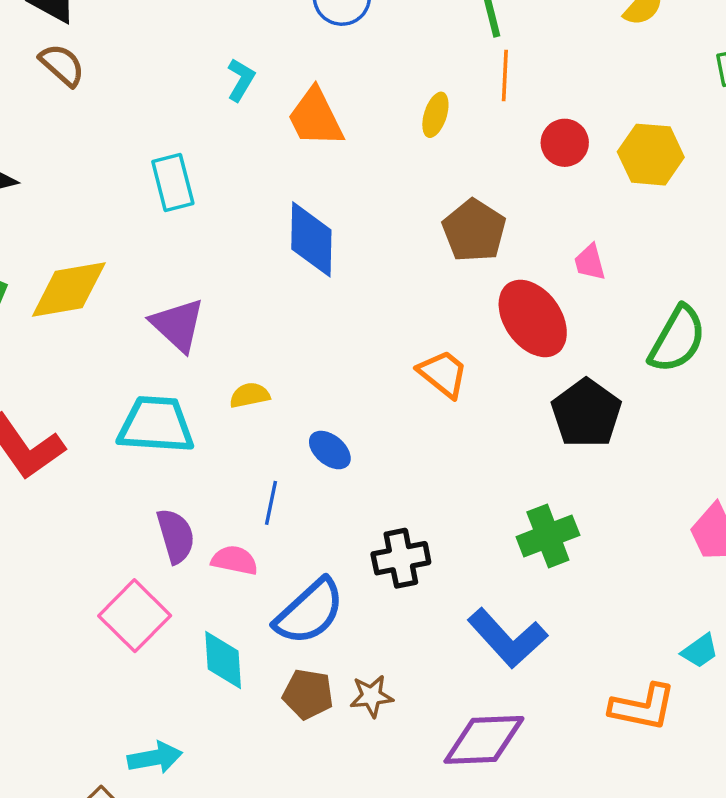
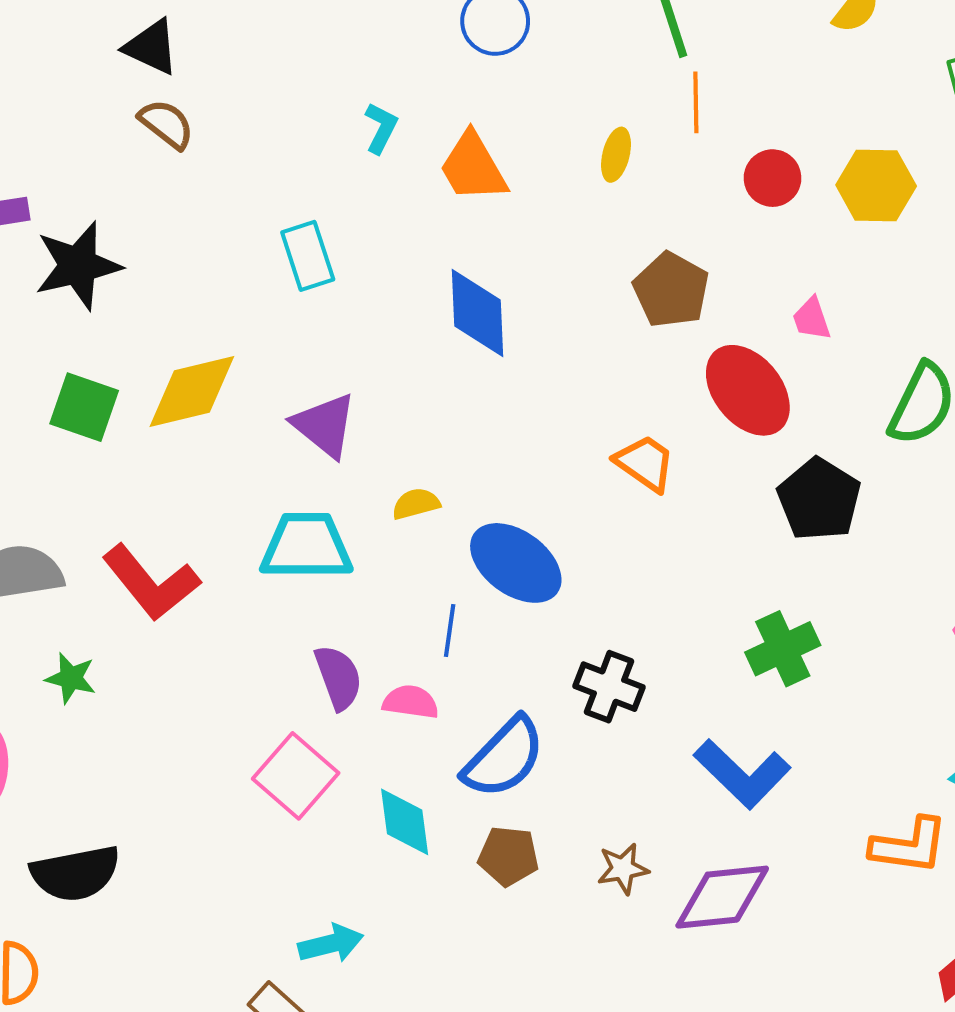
blue ellipse: (330, 450) -> (516, 563), size x1.8
black cross: (401, 558) -> (609, 687), turned 36
brown star: (371, 696) -> (623, 869), moved

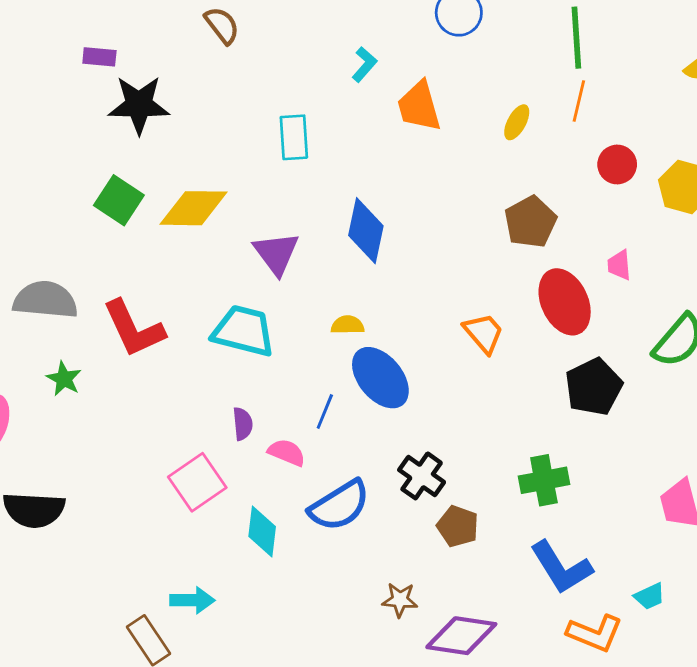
blue diamond: (477, 313) -> (366, 231), moved
yellow semicircle: (416, 504) -> (348, 325), moved
purple semicircle: (338, 677) -> (243, 424), size x0.7
blue L-shape: (742, 774) -> (561, 568), moved
brown pentagon: (508, 856) -> (458, 526), moved

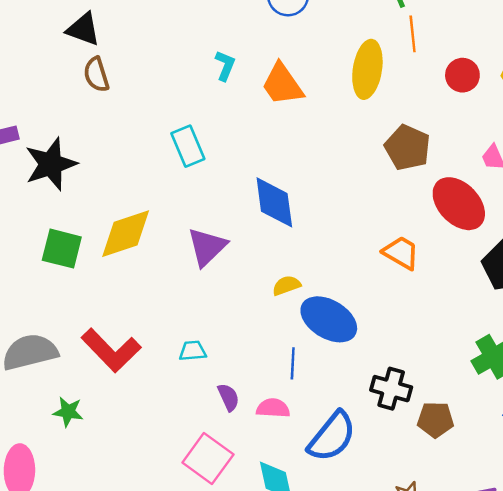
brown semicircle: (222, 25) -> (96, 75), turned -140
yellow ellipse: (517, 122) -> (367, 69), size x1.8
purple triangle: (276, 253) -> (207, 247), turned 42
cyan trapezoid: (244, 331) -> (193, 351), moved, size x0.5

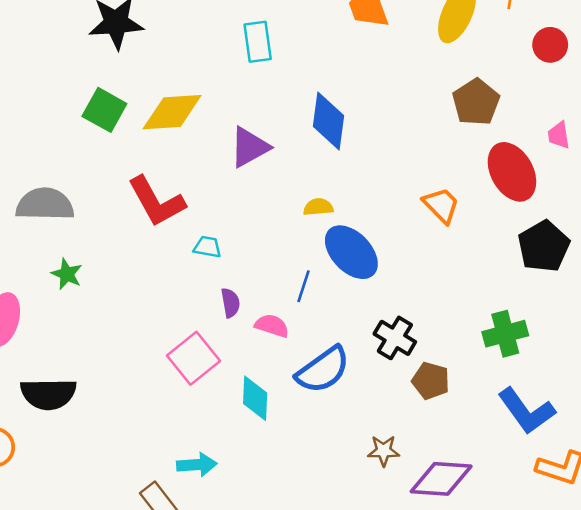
red L-shape: (111, 350) -> (156, 202), moved

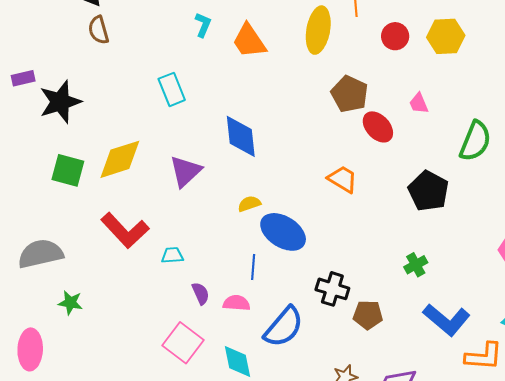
red ellipse: (512, 172) -> (378, 127), moved, size x0.7
green cross: (505, 334) -> (416, 265), size x0.7

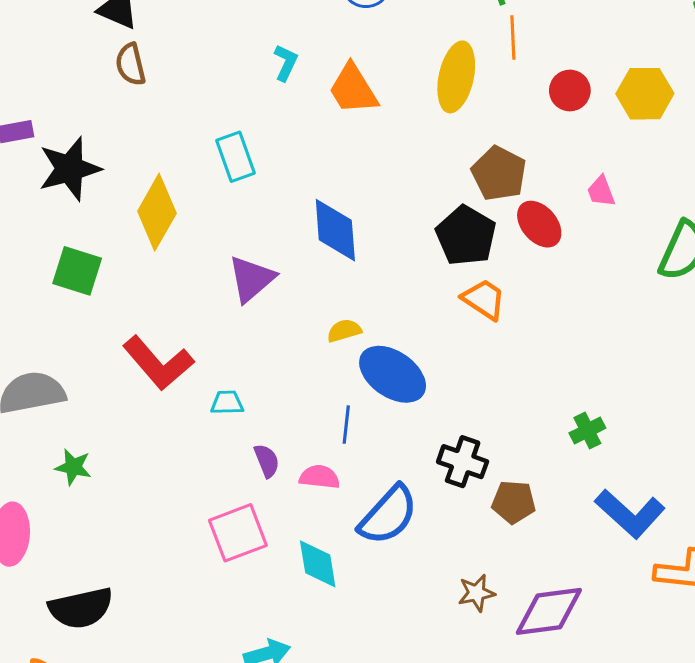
yellow diamond: (120, 159) -> (157, 212), moved, turned -45
black pentagon: (428, 191) -> (466, 236), moved
pink square: (183, 343) -> (238, 533), turned 30

